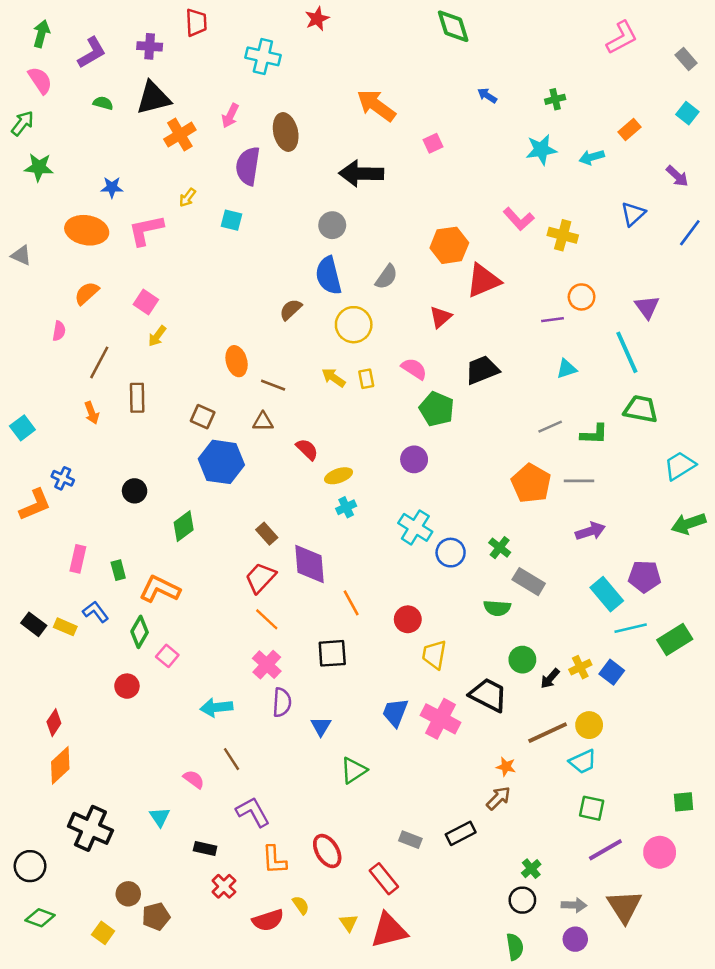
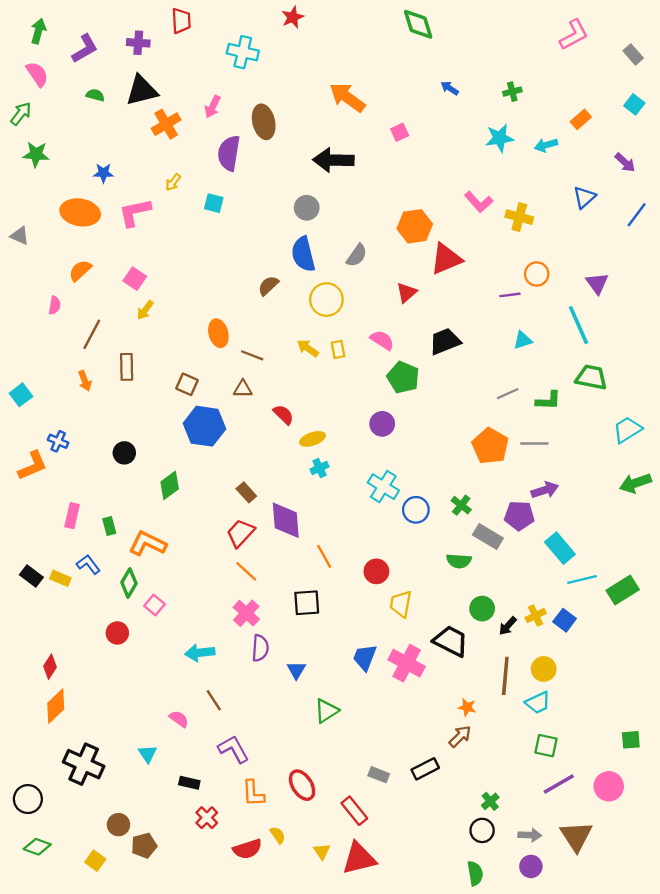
purple pentagon: (645, 576) -> (519, 516), moved
brown line: (548, 733) -> (505, 676), turned -60

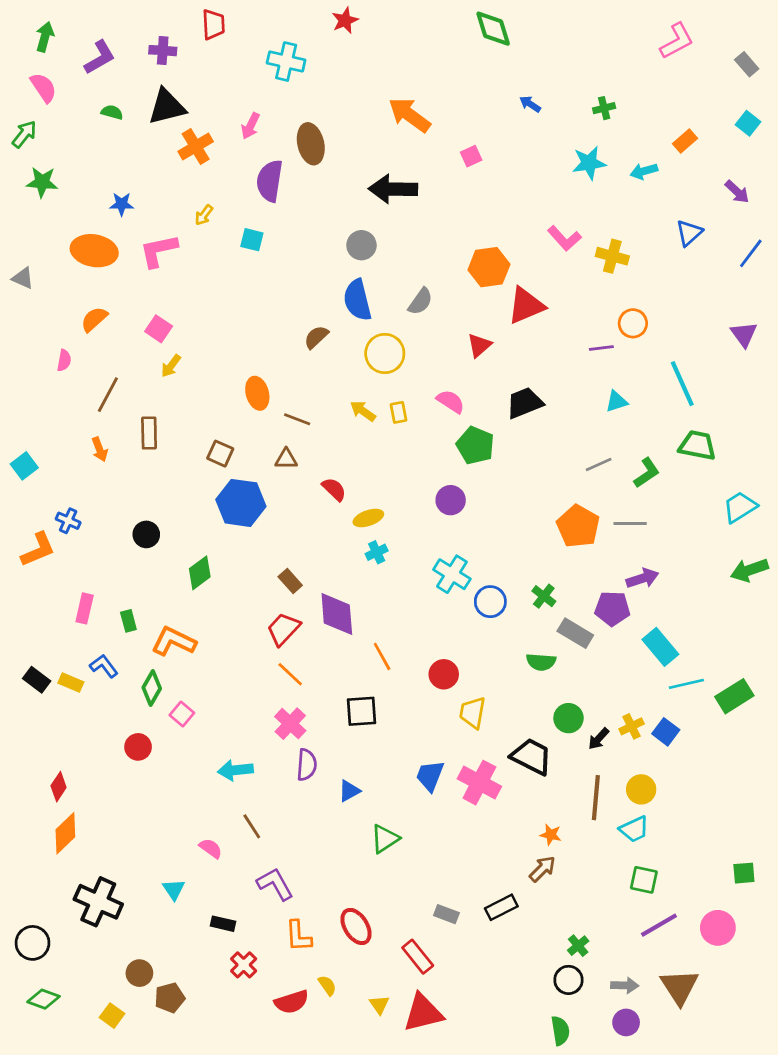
purple triangle: (597, 283) -> (744, 334), moved
green L-shape: (548, 401) -> (647, 473), turned -36
blue triangle: (296, 670) -> (349, 791), turned 30

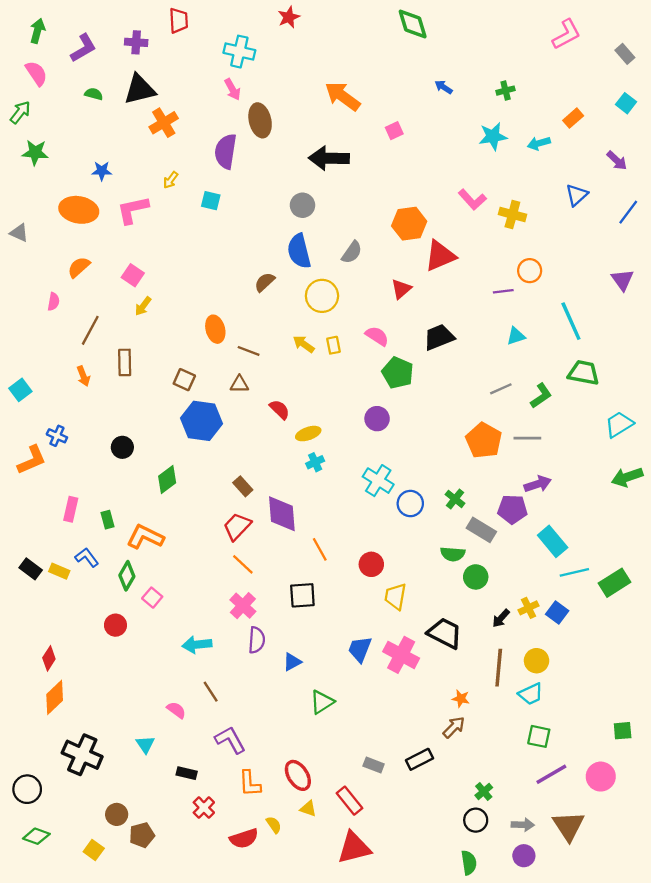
pink arrow: (250, 126) -> (232, 89), moved, turned -55
green circle: (568, 718) -> (476, 577), moved
yellow triangle: (379, 1005) -> (308, 809), moved, turned -36

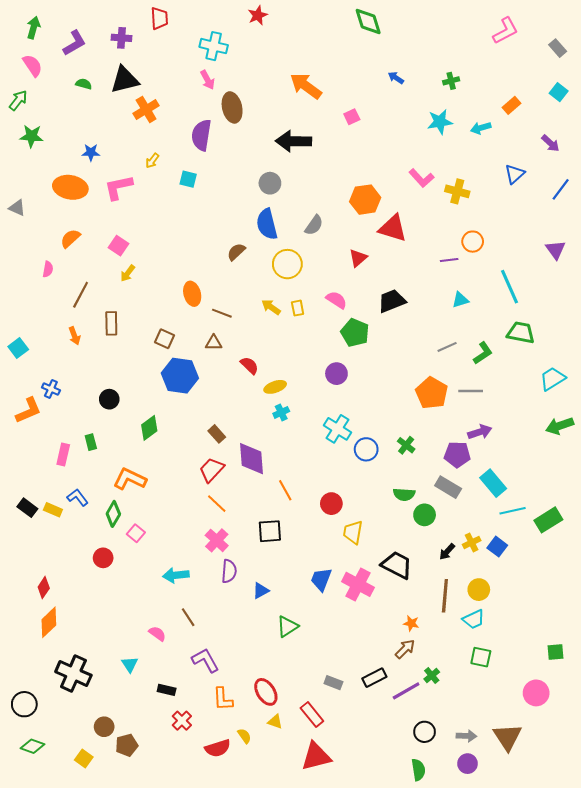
red triangle: (440, 256) -> (393, 228), turned 40
green rectangle: (107, 520) -> (91, 442), moved
gray rectangle: (481, 530) -> (448, 487), moved
purple line: (551, 774) -> (406, 691), moved
green cross: (484, 791) -> (432, 676), moved

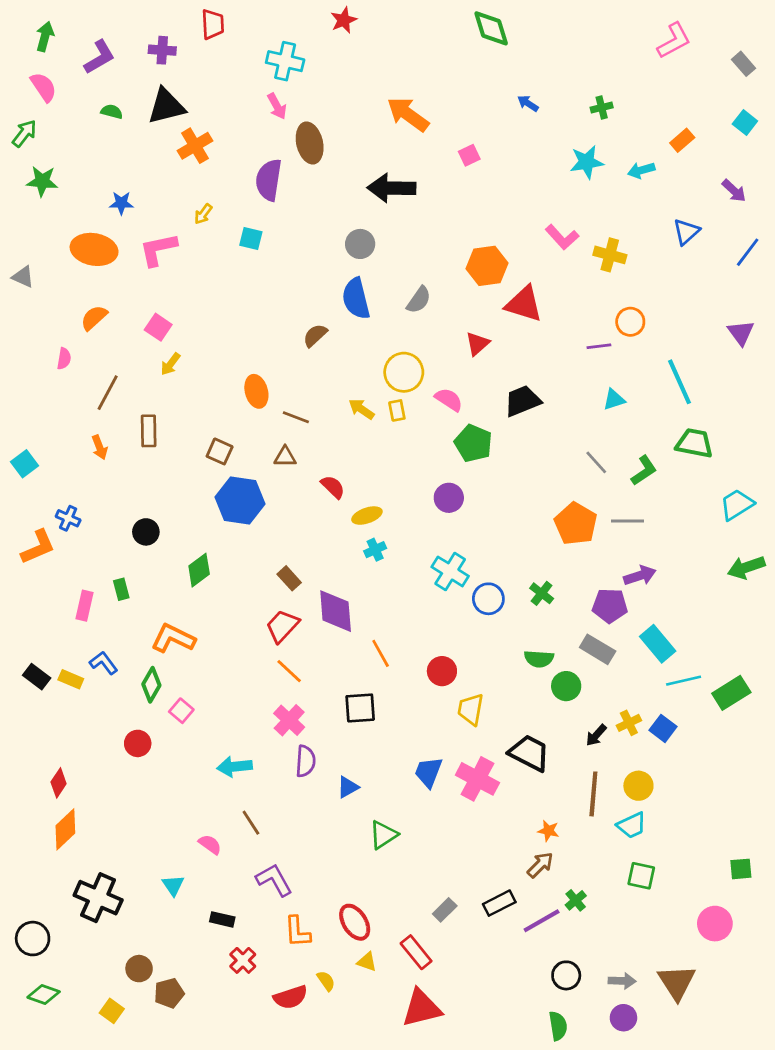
yellow circle: (287, 264) -> (404, 372), moved
gray line: (447, 347) -> (596, 462), turned 72
gray rectangle: (333, 683) -> (445, 910), turned -66

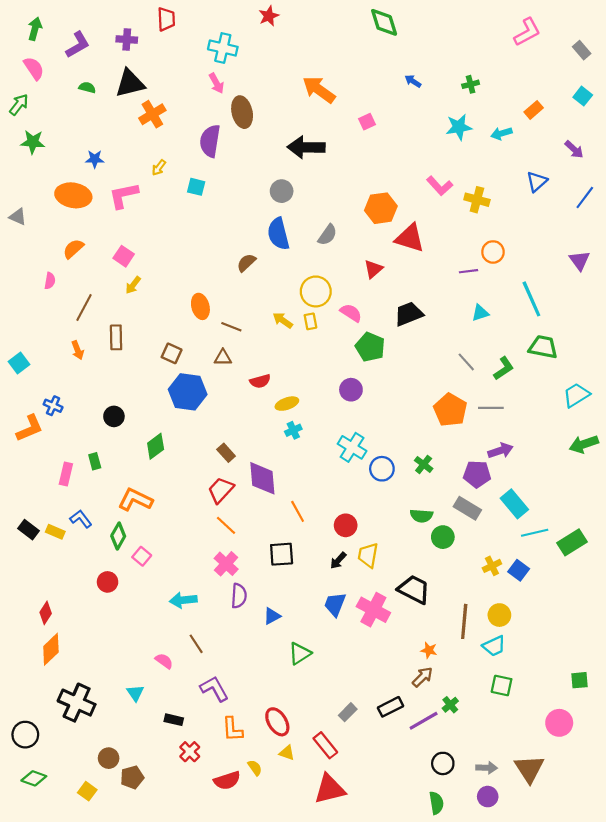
red semicircle: (333, 487) -> (260, 381), turned 120
black arrow: (596, 735) -> (338, 561), moved

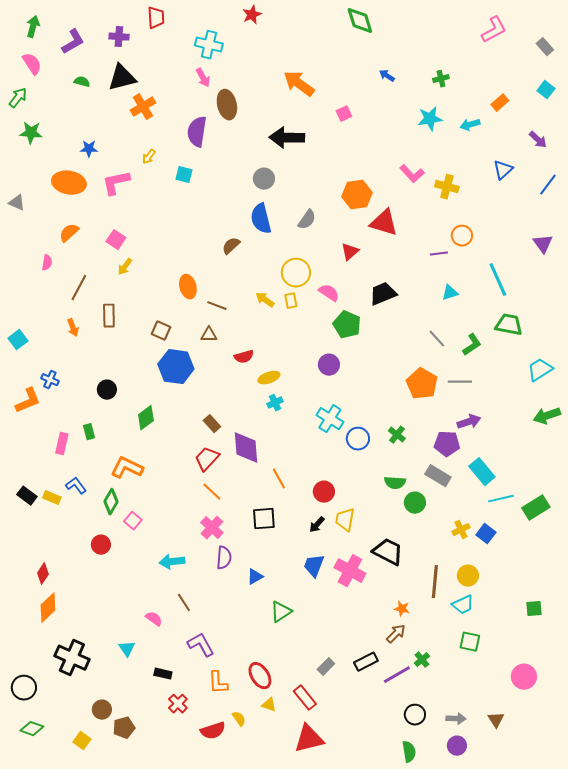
green square: (579, 680) -> (534, 609), moved
brown triangle: (529, 769) -> (496, 720), size x0.6

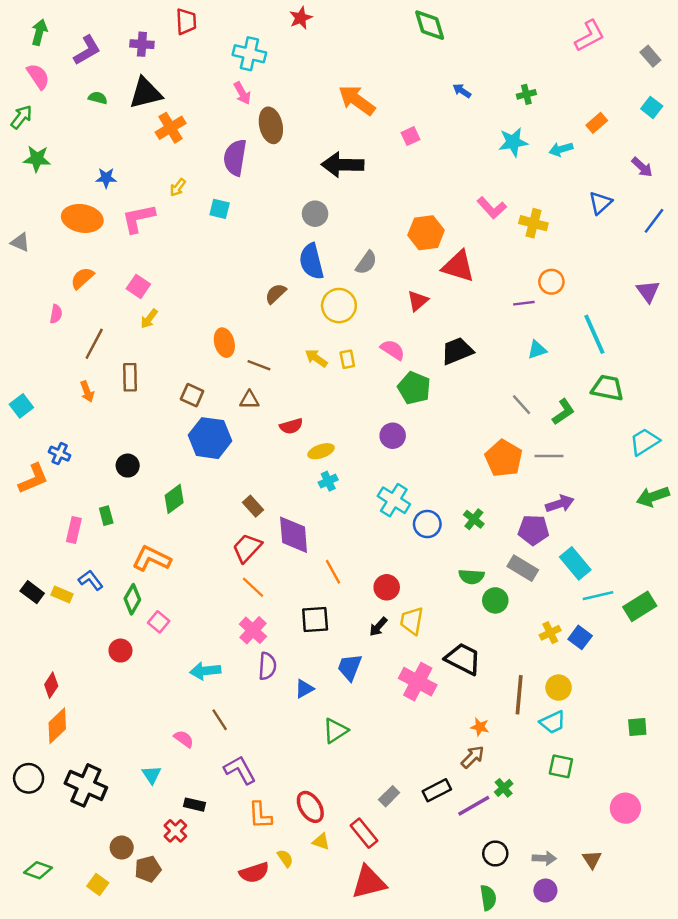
yellow circle: (296, 273) -> (339, 306), moved
blue trapezoid: (314, 566) -> (350, 667), moved
black circle: (24, 688) -> (29, 778), moved
red cross: (178, 704) -> (175, 831), moved

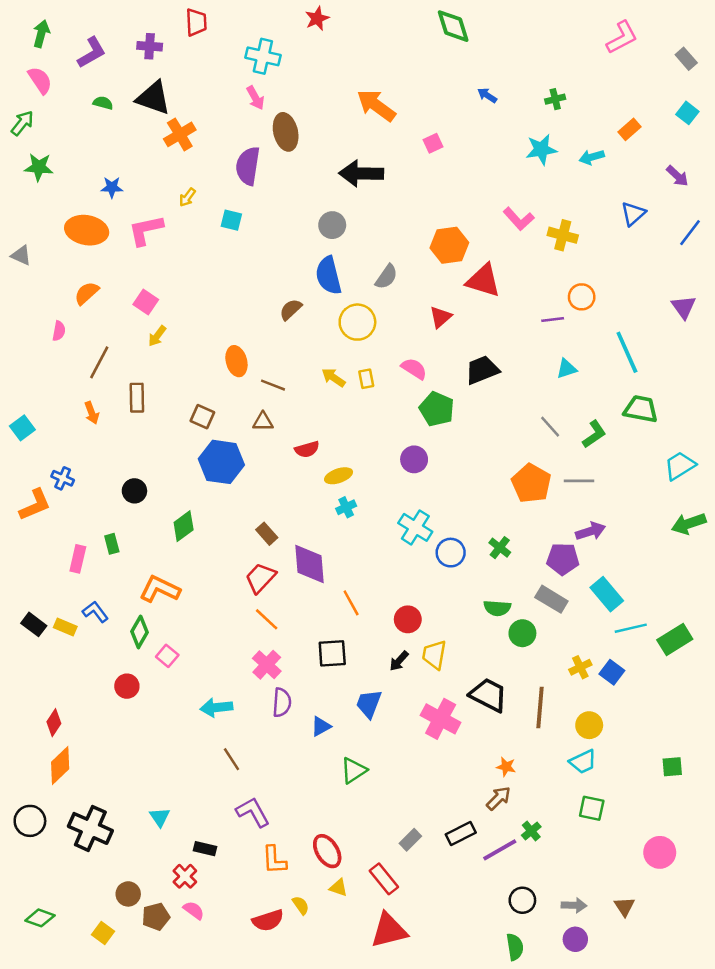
black triangle: (146, 93) -> (153, 98), turned 33
brown line: (519, 695) -> (540, 708), moved
pink semicircle: (184, 739) -> (194, 910), moved

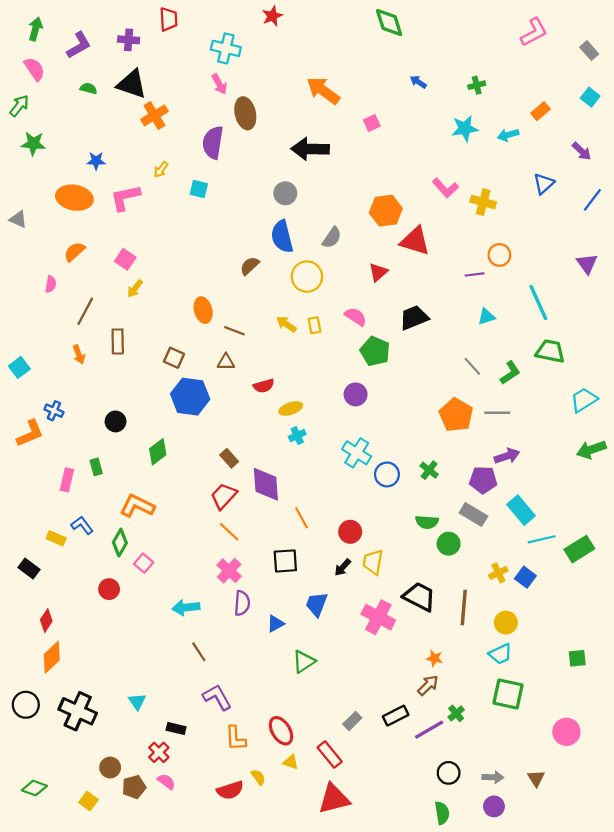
black rectangle: (34, 624) -> (29, 569), moved
green square: (592, 808) -> (508, 694), size x1.4

